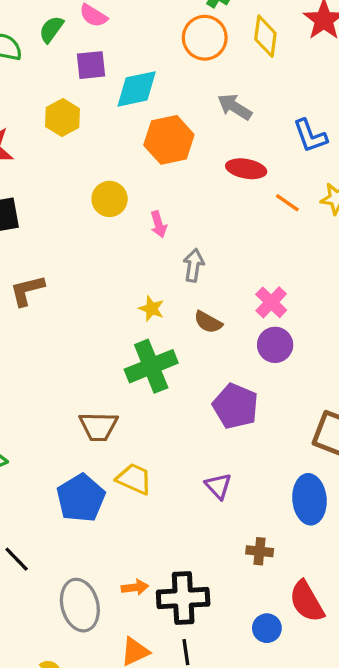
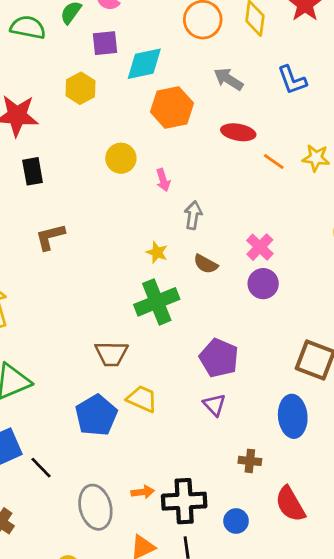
blue L-shape: (310, 136) -> (292, 80), moved
purple pentagon: (236, 406) -> (219, 358), moved
blue circle: (267, 628) -> (236, 521), moved

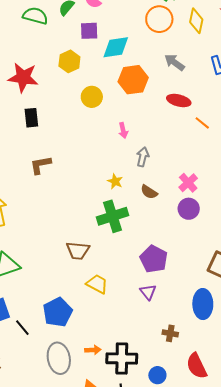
yellow circle: (121, 158) -> (92, 97), moved
blue pentagon: (96, 415) -> (58, 312), moved

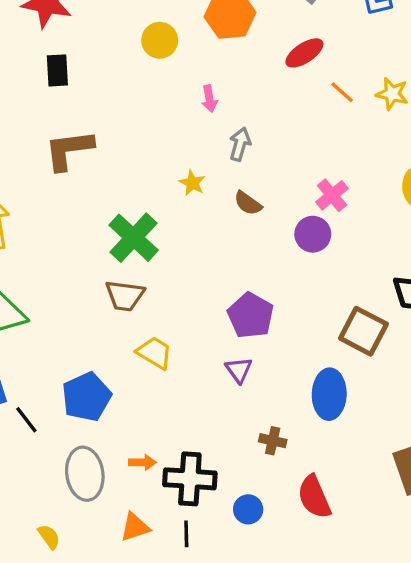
red ellipse: (179, 101) -> (304, 53), turned -50
brown L-shape: (40, 165) -> (69, 150), size x1.4
pink cross: (188, 183) -> (332, 195), moved
green cross: (113, 216) -> (134, 238), moved, turned -32

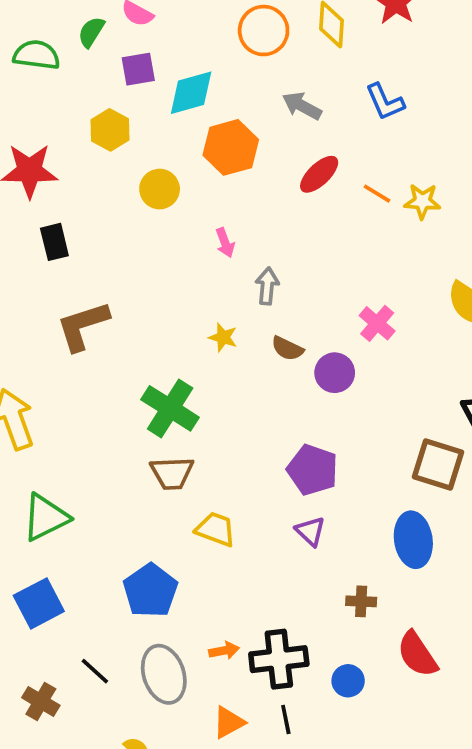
orange line: (342, 92) -> (377, 194), moved
purple circle: (313, 234) -> (335, 373), moved
black line: (26, 420) -> (95, 671), moved

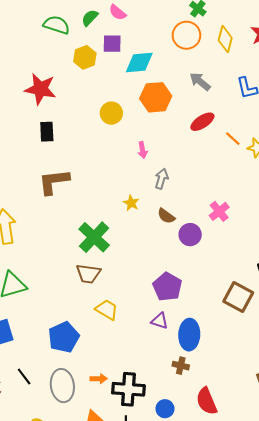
yellow hexagon: (110, 130) -> (85, 57), moved
purple triangle: (310, 531) -> (160, 321), turned -36
blue ellipse: (413, 540) -> (189, 335), moved

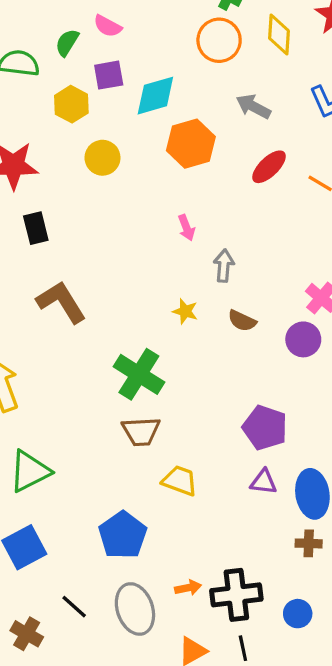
yellow circle: (111, 113) -> (102, 158), moved
brown L-shape: (54, 182) -> (61, 302), turned 76
purple circle: (190, 235) -> (303, 339), moved

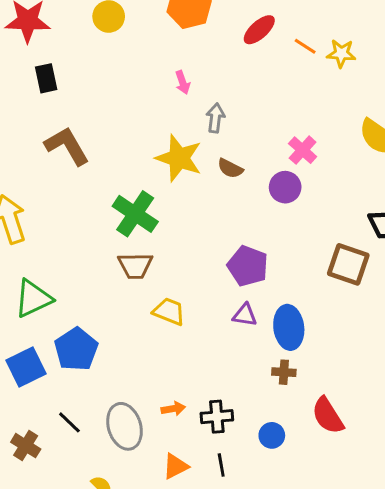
yellow star: (185, 311) -> (179, 158), size x2.0
blue pentagon: (123, 535) -> (76, 349), moved
black cross: (236, 595) -> (217, 417), size x0.7

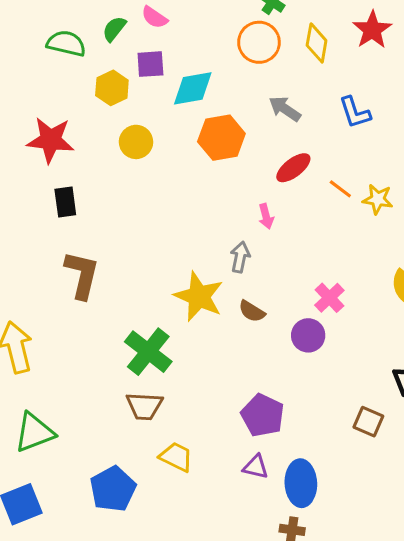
pink arrow: (183, 82) -> (266, 216), moved
brown L-shape: (67, 146) -> (82, 275), turned 39
brown square: (348, 264) -> (368, 422), size x0.7
blue pentagon: (76, 349) -> (113, 489), moved

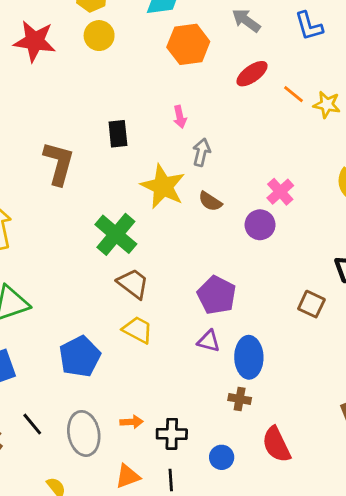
yellow circle: (136, 142) -> (99, 36), moved
black rectangle: (65, 202) -> (118, 134), moved
pink arrow: (266, 216) -> (180, 117), moved
brown trapezoid: (144, 406) -> (133, 284), moved, turned -148

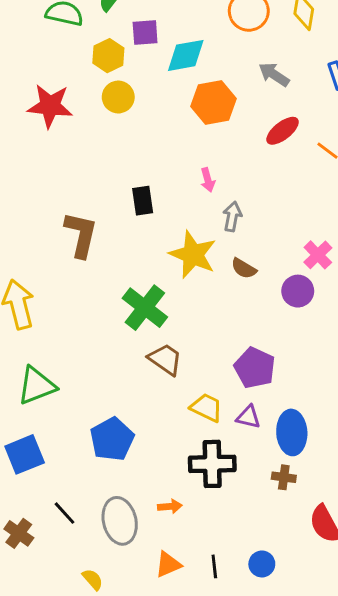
yellow trapezoid: (138, 330) -> (207, 407), moved
black cross: (172, 434) -> (212, 464), moved, size x1.4
blue circle: (222, 457) -> (262, 564), moved

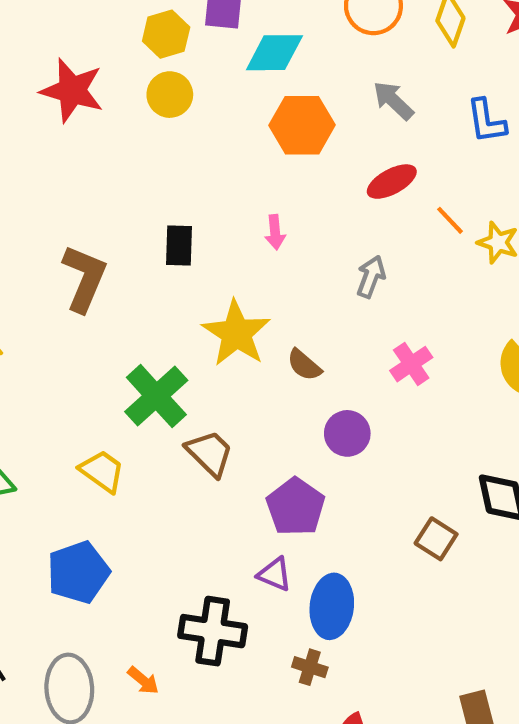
gray arrow: (232, 217) -> (371, 277), moved
purple circle: (298, 291) -> (347, 433), moved
brown trapezoid: (165, 359) -> (210, 453), moved
yellow trapezoid: (207, 407) -> (102, 471), moved
orange arrow: (170, 506) -> (143, 680), turned 35

